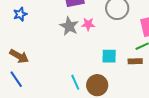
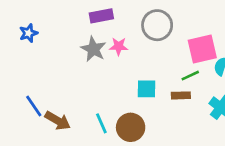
brown arrow: (19, 56) -> (58, 121), moved
blue line: (16, 79) -> (34, 106), moved

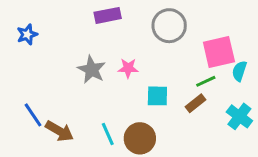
pink star: (119, 46) -> (128, 68), moved
gray star: (93, 49) -> (92, 70), moved
brown rectangle: (181, 95) -> (195, 103), turned -36

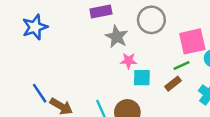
blue star: (27, 34) -> (35, 27), size x1.5
pink star: (128, 68) -> (129, 61), moved
gray star: (92, 70) -> (117, 37), moved

